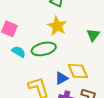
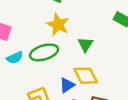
green triangle: (93, 35) -> (85, 44), moved
cyan semicircle: (19, 52) -> (15, 58), turned 128

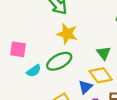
green triangle: (85, 44) -> (104, 53), moved

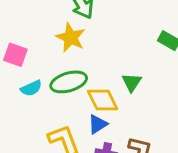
yellow star: (67, 34) -> (71, 38), moved
yellow diamond: (101, 75) -> (103, 100), moved

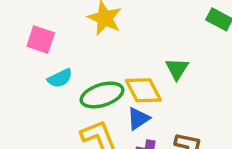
green ellipse: (69, 82) -> (102, 95), moved

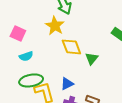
yellow diamond: (143, 90) -> (71, 47), moved
green ellipse: (102, 95) -> (31, 80), moved

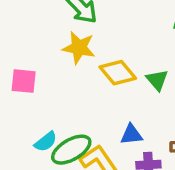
cyan semicircle: (26, 56) -> (46, 142), moved
blue triangle: (67, 84) -> (131, 135), turned 40

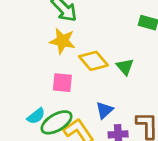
pink square: (24, 81) -> (62, 83), moved
blue triangle: (131, 135) -> (104, 110), turned -36

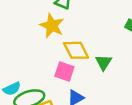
pink square: (62, 83) -> (64, 71), moved

